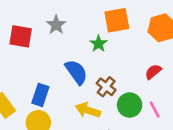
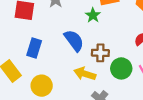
brown cross: (106, 87) -> (100, 53), turned -35
blue rectangle: (40, 95) -> (34, 48), moved

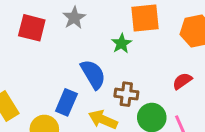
blue rectangle: (34, 48) -> (66, 102), moved

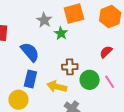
gray star: (74, 18) -> (44, 20), moved
blue semicircle: (93, 74) -> (30, 52), moved

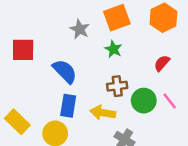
green star: (61, 33) -> (113, 49), moved

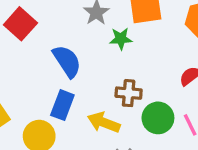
green star: (113, 49) -> (121, 39), moved, turned 30
red square: (23, 50) -> (20, 24), turned 30

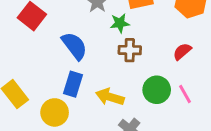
brown cross: (129, 93) -> (130, 50), moved

